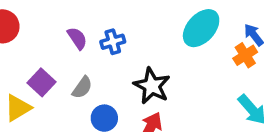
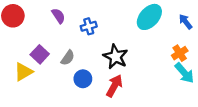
purple semicircle: (77, 38) -> (58, 16), moved
orange cross: (245, 55) -> (180, 53), moved

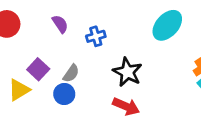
blue circle: (83, 79) -> (64, 94), moved
red arrow: (114, 86) -> (126, 106), turned 85

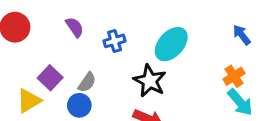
cyan ellipse: (167, 25) -> (171, 44), moved

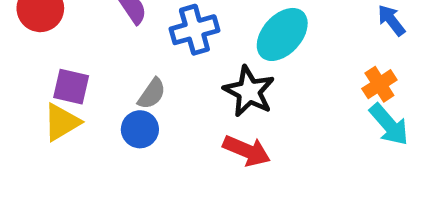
blue cross: (115, 41) -> (194, 30), size x1.4
purple square: (50, 78) -> (71, 87), moved, turned -30

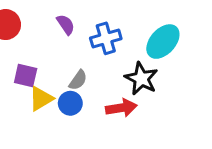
yellow triangle: (62, 122) -> (41, 99), moved
red arrow: (247, 151) -> (121, 108), moved, turned -32

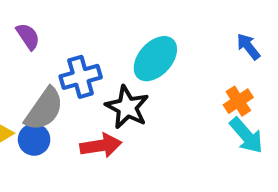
blue cross: (106, 38) -> (81, 77), moved
gray semicircle: (78, 80) -> (44, 109), size x1.6

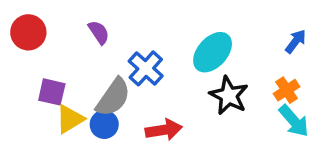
blue arrow: (248, 46) -> (296, 41), turned 75
blue cross: (81, 77) -> (146, 68), turned -32
black star: (127, 107) -> (229, 96), moved

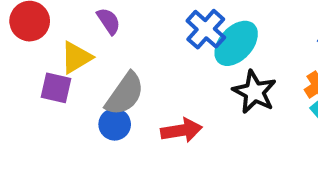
blue cross: (146, 68) -> (206, 29), moved
yellow triangle: (70, 119) -> (76, 58), moved

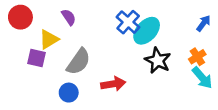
blue circle: (115, 124) -> (69, 93), moved

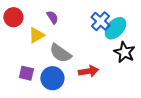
purple square: (36, 58) -> (26, 73), moved
gray semicircle: (79, 62) -> (60, 53), turned 90
blue circle: (69, 93) -> (52, 78), size x1.5

